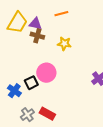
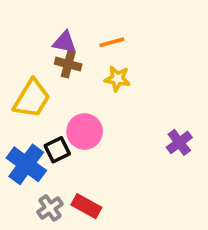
orange line: (61, 14) -> (112, 42), moved
yellow trapezoid: (17, 23) -> (32, 99), moved
blue cross: (14, 91) -> (26, 164), size x1.5

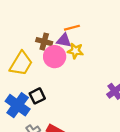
purple triangle: (65, 42) -> (64, 40), moved
pink circle: (85, 131) -> (55, 57), moved

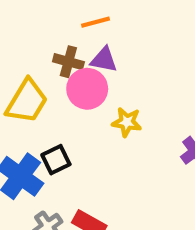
orange line: (72, 28) -> (96, 22), moved
yellow star: (75, 51) -> (127, 122), moved

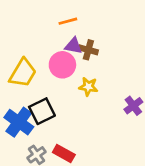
brown cross: (68, 62) -> (88, 50), moved
black square: (56, 160) -> (42, 111), size x1.4

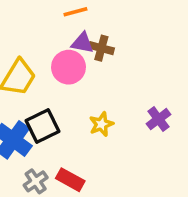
yellow star: (88, 87) -> (101, 124), moved, turned -30

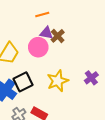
brown cross: (101, 48) -> (58, 36), turned 32
yellow star: (101, 124) -> (58, 81), size x1.5

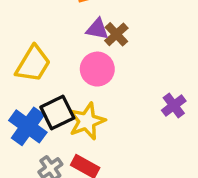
pink circle: (38, 47) -> (97, 69), moved
yellow star: (58, 81) -> (87, 121), moved

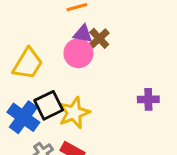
pink circle: (97, 69) -> (78, 53), moved
purple cross: (174, 106) -> (148, 99), turned 36

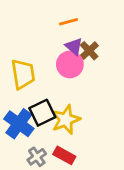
purple triangle: (83, 34) -> (74, 47), turned 30
yellow trapezoid: (28, 64) -> (23, 74), turned -40

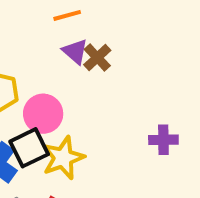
pink circle: (70, 64) -> (43, 114), moved

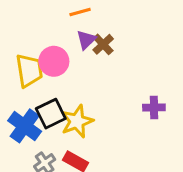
purple triangle: (75, 52) -> (86, 40), turned 35
pink circle: (43, 114) -> (54, 61), moved

